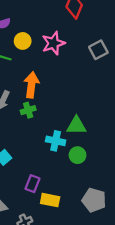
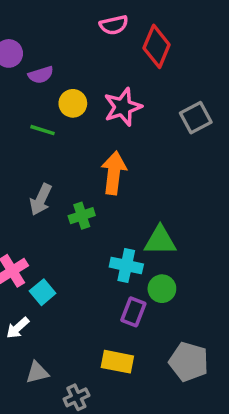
orange arrow: (31, 85) -> (114, 173), moved
purple rectangle: (33, 184) -> (133, 312), moved

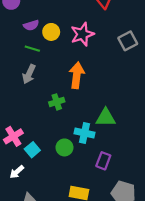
purple semicircle: (41, 75) -> (31, 25), moved
gray arrow: (41, 200) -> (29, 74), moved
green circle: (162, 289) -> (64, 147), moved
purple rectangle: (133, 312) -> (103, 161), moved

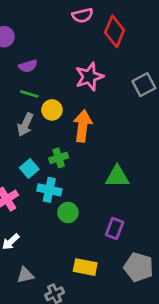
yellow circle: (51, 32) -> (52, 110), moved
cyan cross: (84, 133) -> (49, 190), moved
cyan square: (32, 150) -> (29, 169), moved

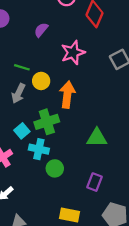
purple semicircle: (28, 66) -> (41, 30), moved, turned 147
green cross: (59, 158) -> (47, 122), size x1.5

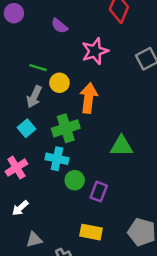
purple semicircle: (41, 30) -> (59, 26), turned -91
cyan square: (22, 131) -> (27, 128), moved
purple rectangle: (95, 182) -> (99, 192), moved

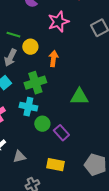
orange arrow: (89, 98) -> (53, 59), size x0.7
purple rectangle: (99, 192) -> (61, 133), turned -63
gray triangle: (34, 240) -> (19, 157), moved

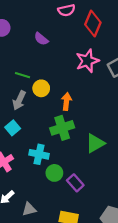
pink star: (58, 22) -> (87, 61), moved
green cross: (35, 83) -> (62, 128), moved
green triangle: (79, 97) -> (95, 143), turned -30

